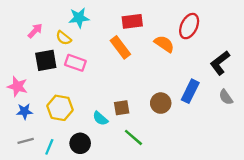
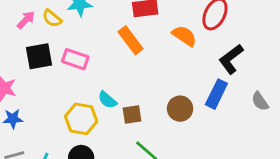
yellow semicircle: (64, 38) -> (52, 18), moved
black L-shape: (220, 63) -> (231, 59), moved
yellow hexagon: (60, 108) -> (81, 119), moved
cyan semicircle: (100, 118) -> (107, 100), moved

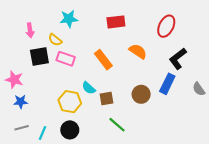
yellow semicircle: (52, 18) -> (55, 40), moved
pink arrow: (26, 20) -> (30, 30), turned 128
orange semicircle: (184, 36) -> (138, 51), moved
orange rectangle: (131, 40) -> (103, 60), moved

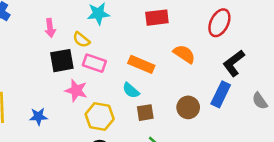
orange rectangle: (103, 60) -> (141, 64), turned -30
pink star: (14, 80) -> (76, 90), moved
cyan semicircle: (89, 88) -> (131, 90), moved

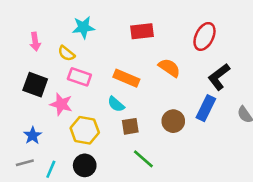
black square: (62, 61) -> (35, 85), moved, turned 30
blue star: (38, 117) -> (33, 135), moved, turned -30

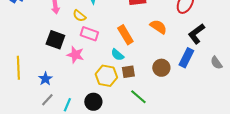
orange rectangle: (126, 78) -> (125, 35), turned 36
yellow hexagon: (85, 130) -> (106, 76), moved
blue star: (33, 135) -> (45, 79), moved
gray line: (25, 163) -> (47, 100), turned -32

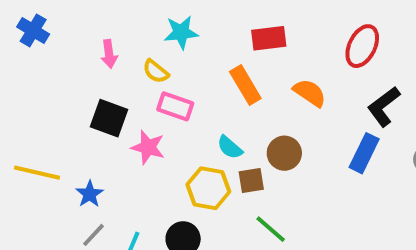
orange rectangle: (125, 35) -> (245, 85), moved
yellow line: (18, 68) -> (37, 173), turned -75
brown circle: (161, 68) -> (284, 153), moved

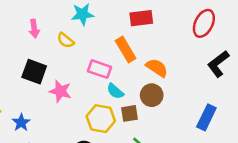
orange semicircle: (310, 93) -> (157, 68), moved
pink rectangle: (175, 106) -> (99, 69), moved
blue rectangle: (364, 153) -> (206, 117), moved

